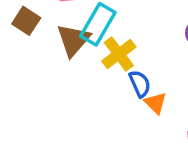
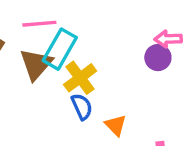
blue semicircle: (140, 84) -> (82, 107), moved

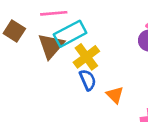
cyan rectangle: (60, 49) -> (70, 34), turned 32

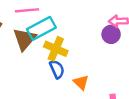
yellow cross: (86, 57) -> (56, 49), turned -30

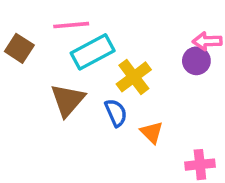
brown triangle: (25, 39) -> (68, 100), moved
yellow cross: (56, 49) -> (134, 77), moved, turned 30

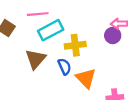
yellow cross: (134, 77) -> (75, 45), turned 30
orange triangle: (152, 132) -> (86, 78), size x1.5

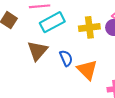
yellow cross: (75, 45) -> (89, 27), moved

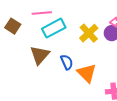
yellow cross: (89, 27) -> (89, 33), turned -36

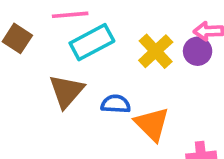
blue semicircle: (67, 62) -> (116, 104), turned -63

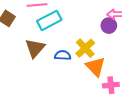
yellow cross: (156, 51) -> (85, 48), moved
orange triangle: (152, 124) -> (95, 67), moved

